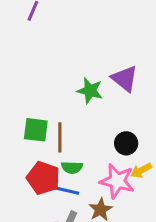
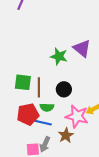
black circle: (126, 143) -> (64, 89), moved
red pentagon: (43, 178) -> (28, 114), turned -30

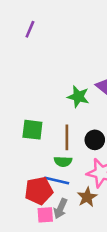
brown line: (39, 87) -> (67, 137), moved
black circle: (64, 89) -> (95, 140), moved
red pentagon: (28, 114) -> (39, 191), moved

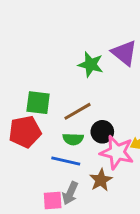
brown line: (67, 137) -> (77, 111), turned 60
black circle: (95, 140) -> (102, 132), moved
red pentagon: (39, 191) -> (25, 132), moved

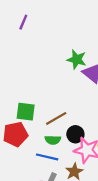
green star: (91, 65) -> (77, 60), moved

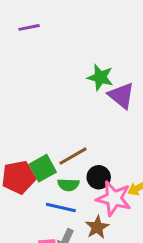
purple line: (23, 22) -> (29, 27), turned 56
green square: (26, 112) -> (43, 168), moved, turned -36

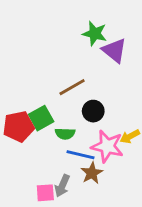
brown line: (73, 156) -> (72, 87), moved
black circle: (99, 177) -> (93, 111), moved
blue line: (61, 208) -> (81, 155), moved

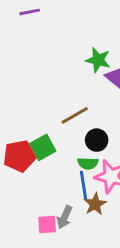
green semicircle: (65, 134) -> (88, 163), moved
blue line: (81, 155) -> (84, 185), turned 68

